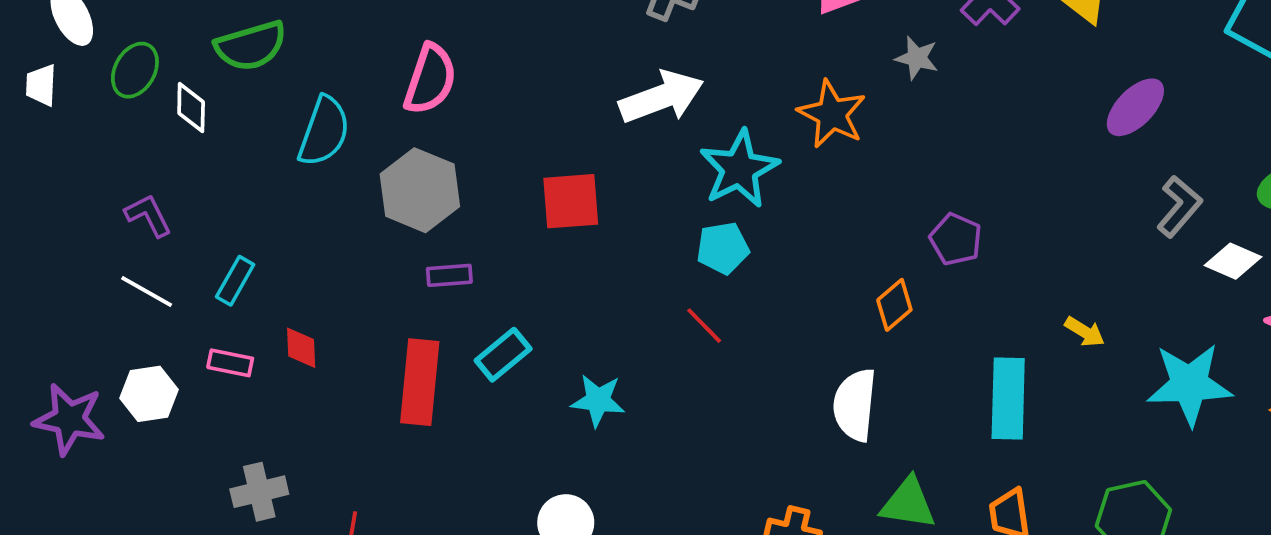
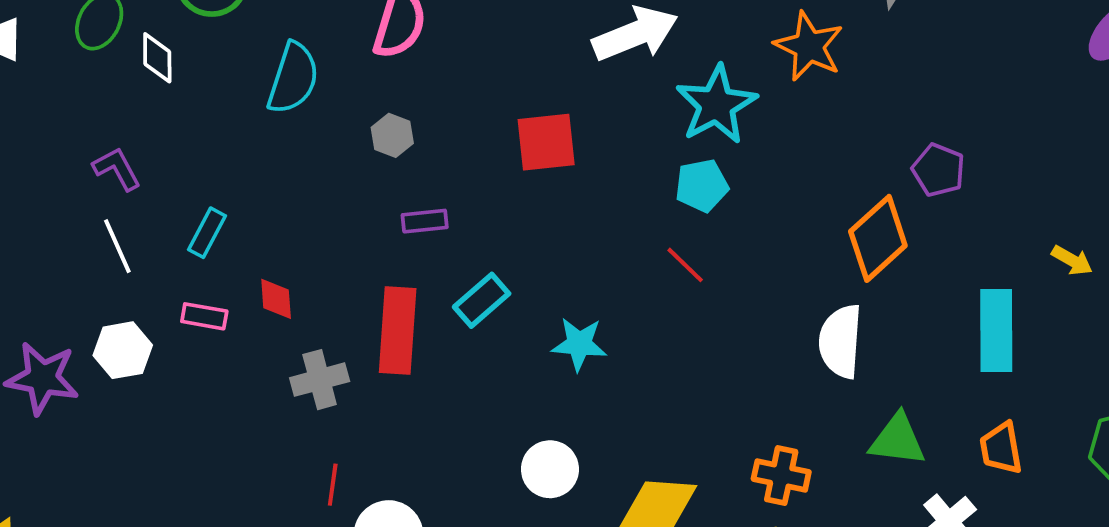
gray hexagon: (420, 190) -> (392, 135), size x0.5
white line: (147, 292) -> (117, 246), turned 38
orange diamond: (894, 305) -> (878, 238), size x1.6
gray cross: (259, 492) -> (320, 380), moved

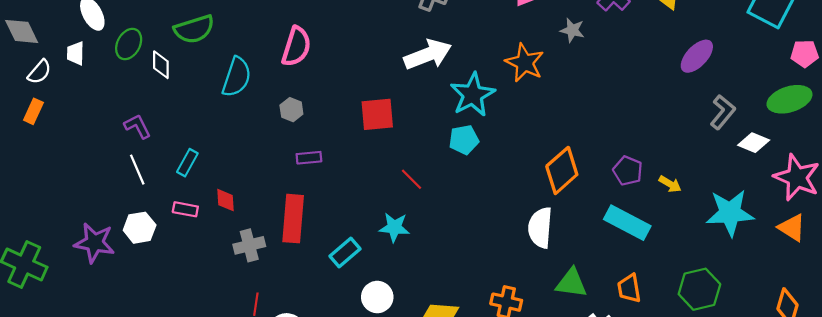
purple pentagon: (938, 170) -> (628, 171), moved
red line: (685, 265) -> (411, 179), moved
cyan rectangle: (482, 300) -> (345, 253), moved
cyan rectangle: (996, 330) -> (627, 223), turned -63

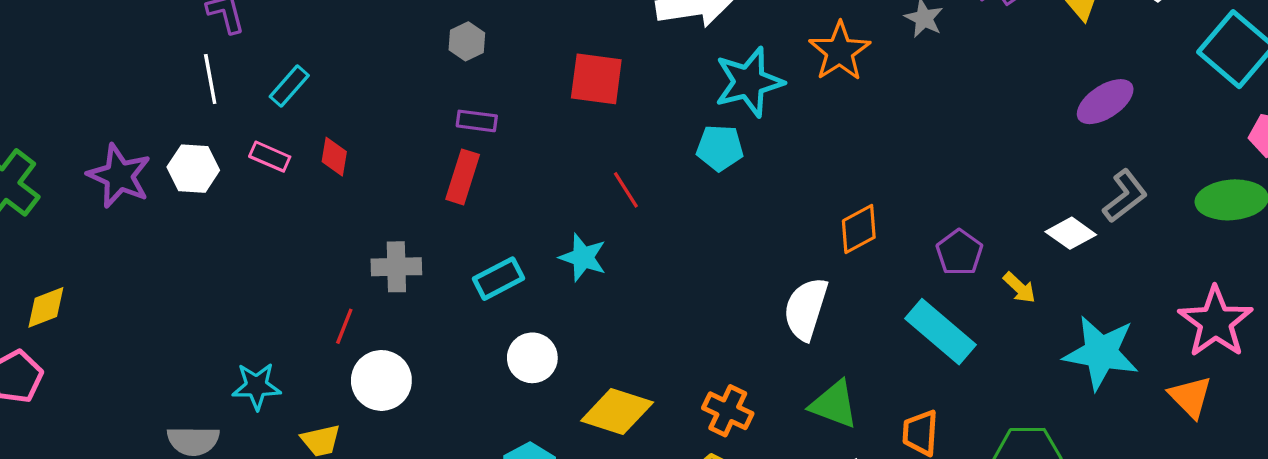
white diamond: (754, 143) -> (1071, 233), moved
orange diamond: (562, 170) -> (859, 229), size x0.7
red rectangle: (293, 219) -> (463, 177), moved, size x0.7
gray cross: (249, 245) -> (396, 267), moved

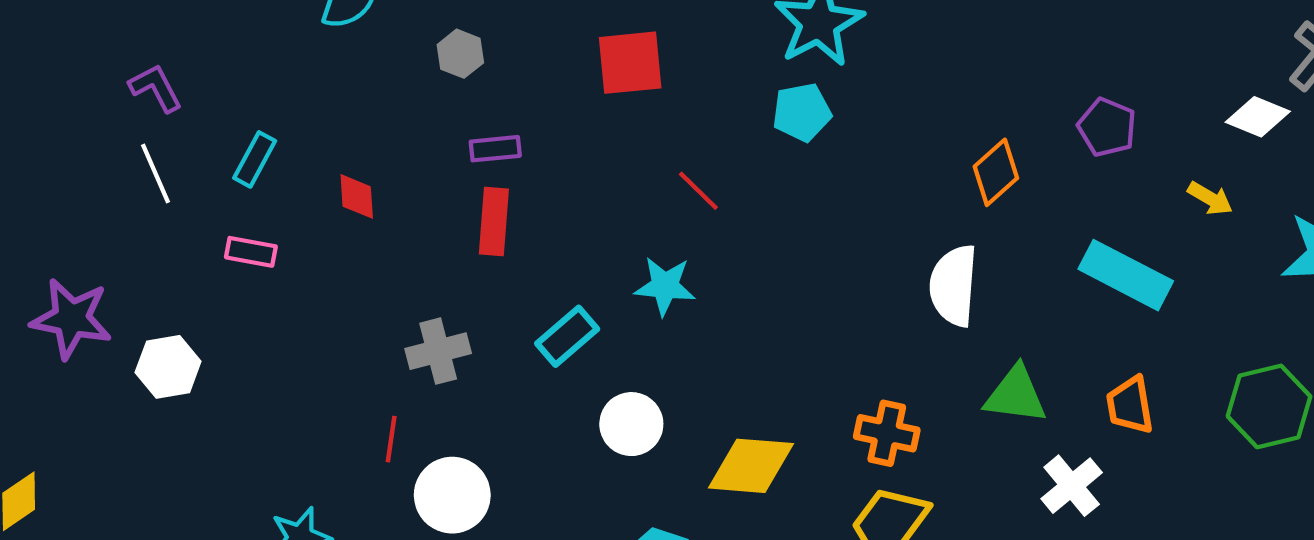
red diamond: (334, 157) -> (357, 196), moved
white hexagon: (193, 169) -> (168, 367), moved
purple pentagon: (959, 252) -> (1107, 127), moved

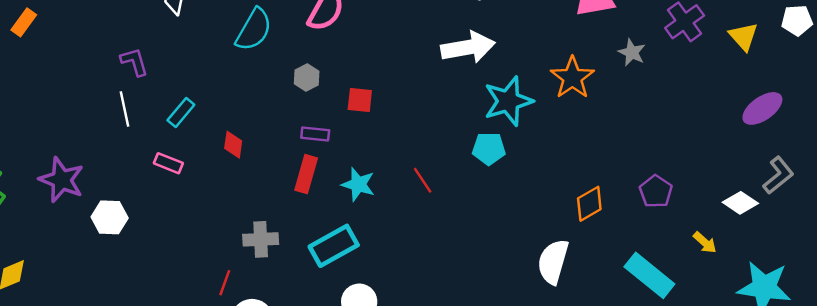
red square: (630, 63) -> (360, 100), moved, size x0.7
cyan star: (665, 286) -> (358, 184), moved
cyan rectangle: (567, 336) -> (334, 246), size x1.4

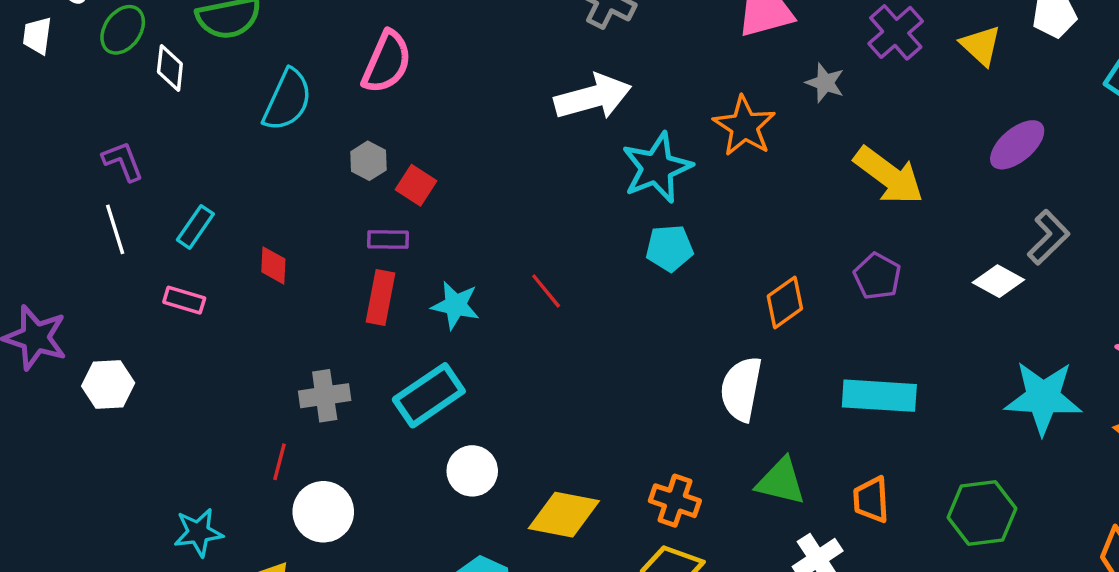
red square: (360, 100) -> (416, 185), moved, turned 32
cyan pentagon: (489, 149) -> (669, 248), moved
yellow arrow: (705, 243) -> (889, 176), moved, size x2.0
cyan rectangle: (649, 275) -> (879, 396), turned -30

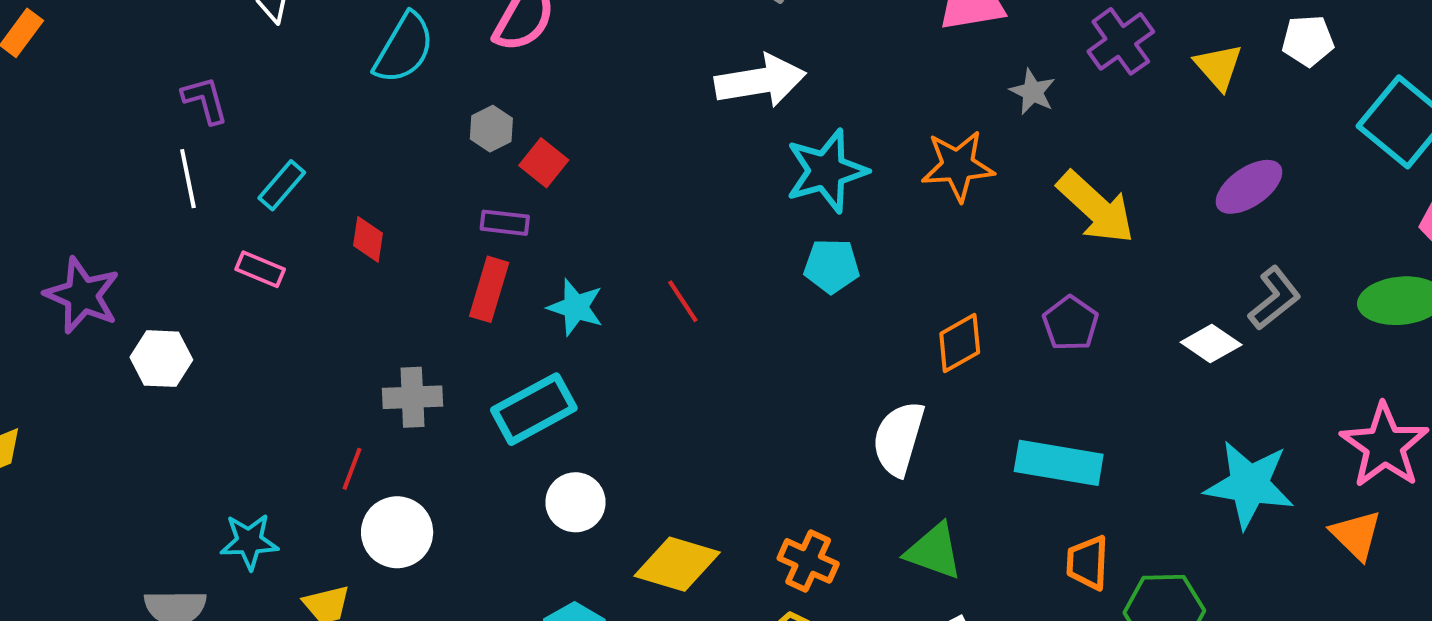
orange star: (744, 126) -> (958, 166), moved, turned 30
orange trapezoid: (871, 500) -> (1088, 563), moved

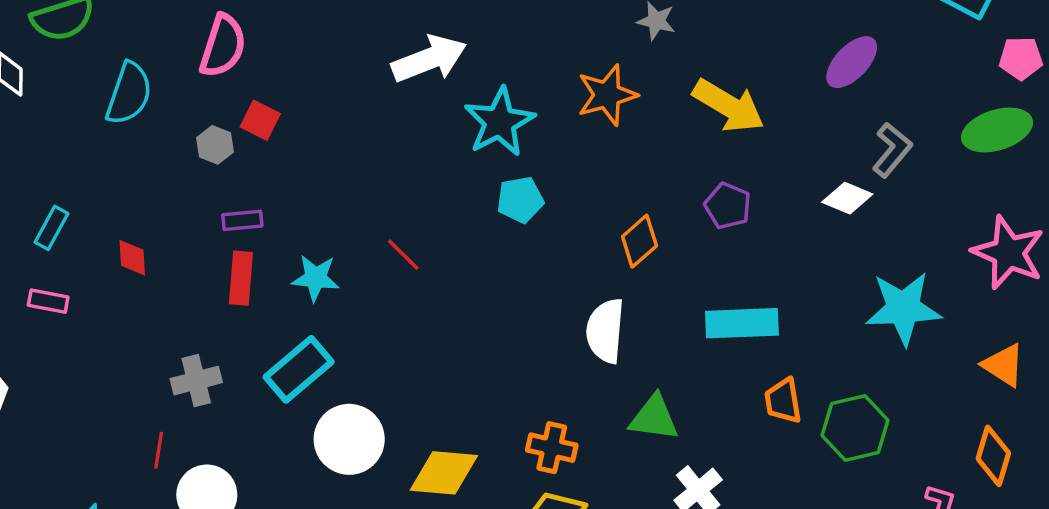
red square: (544, 163) -> (260, 120), moved
white circle: (575, 502) -> (349, 439), size x1.4
orange triangle: (1356, 535) -> (1004, 365), moved

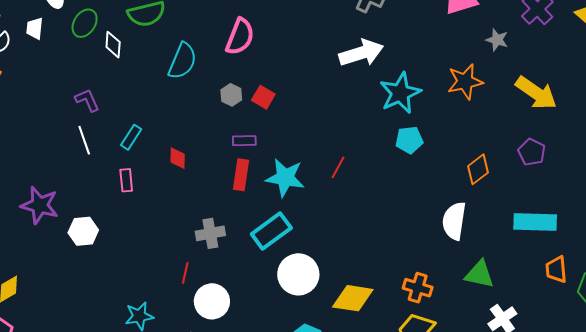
red square: (260, 120) -> (263, 97), moved
red line: (403, 255) -> (338, 167), turned 70
cyan star: (316, 278) -> (285, 178), size x1.4
pink rectangle: (48, 301) -> (126, 180), turned 70

